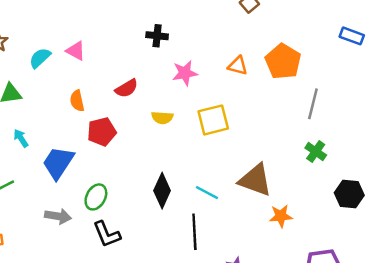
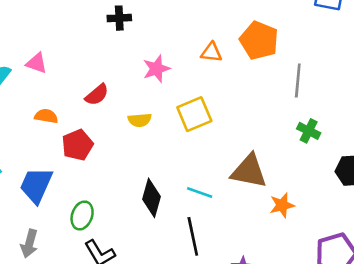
black cross: (157, 36) -> (119, 18), moved
orange semicircle: (77, 101) -> (46, 116), turned 120
gray arrow: (58, 216) -> (29, 244), moved, turned 105

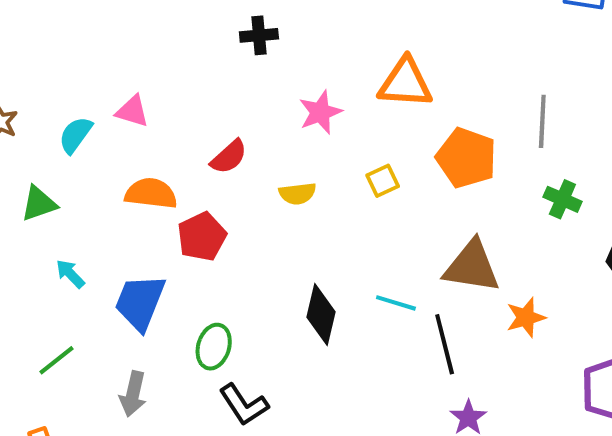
orange pentagon: (259, 40) -> (466, 158), moved
orange triangle: (211, 52) -> (405, 83), size x1.6
yellow square: (194, 114) -> (383, 181), size x0.6
orange semicircle: (46, 116) -> (151, 193), size x1.4
black line: (193, 236) -> (445, 344), moved

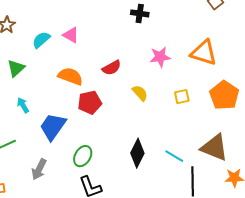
yellow semicircle: (298, 194) -> (140, 93), turned -138
green triangle: (39, 204) -> (16, 68), turned -36

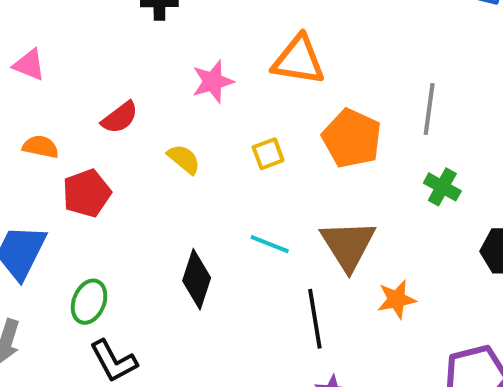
orange semicircle: (70, 76) -> (41, 147), size x0.7
brown triangle: (214, 147) -> (348, 245), turned 44
cyan line: (174, 156) -> (270, 244), moved

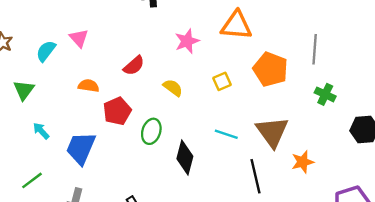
pink triangle: (29, 65) -> (79, 38), turned 30
green ellipse: (89, 302) -> (151, 131), moved

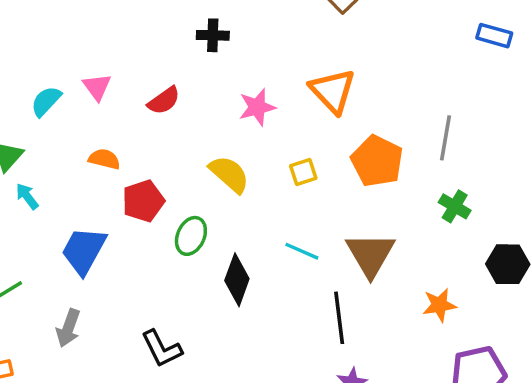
orange triangle: (236, 25) -> (333, 91), turned 36
red semicircle: (134, 66) -> (164, 101), moved
yellow semicircle: (173, 88) -> (229, 174), size x1.4
cyan arrow: (41, 131) -> (27, 196), moved
orange star: (303, 162) -> (439, 305), moved

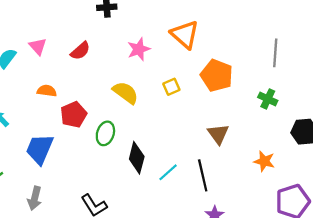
gray line: (446, 138) -> (275, 53), moved
cyan line: (302, 251) -> (168, 172), moved, turned -60
brown triangle: (370, 254) -> (218, 134), size x0.7
orange star: (439, 305) -> (264, 161), turned 30

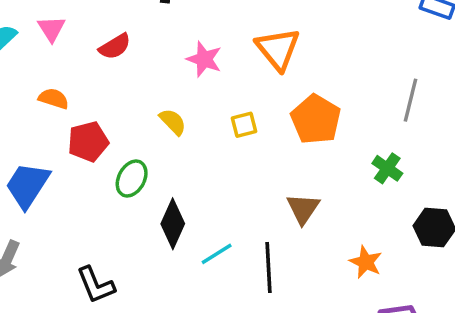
pink star: (139, 49) -> (204, 59), turned 30
yellow semicircle: (126, 93) -> (173, 122), size x0.7

